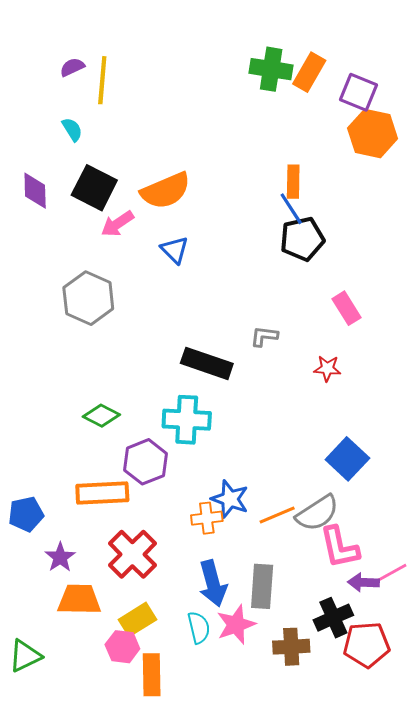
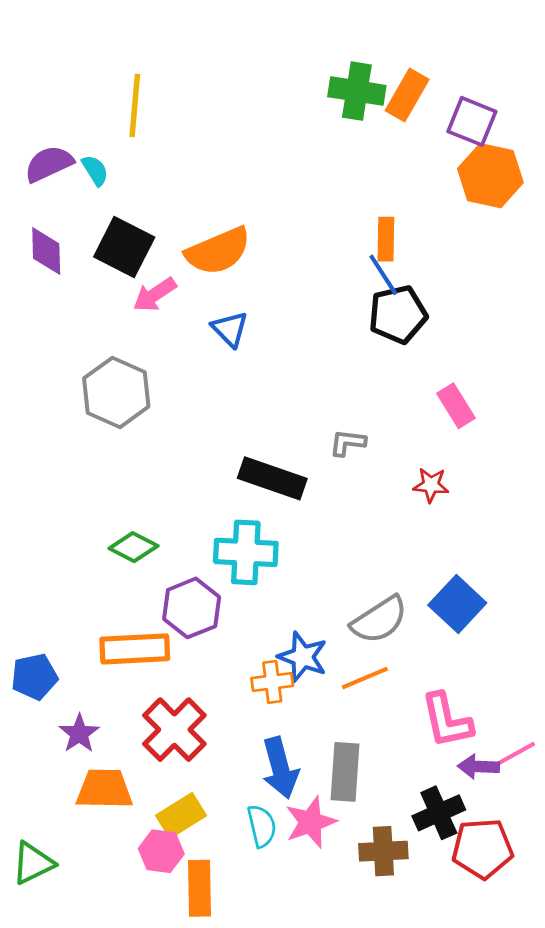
purple semicircle: (72, 67) -> (49, 164), moved, size x1.5
gray semicircle: (317, 513) -> (379, 620), moved

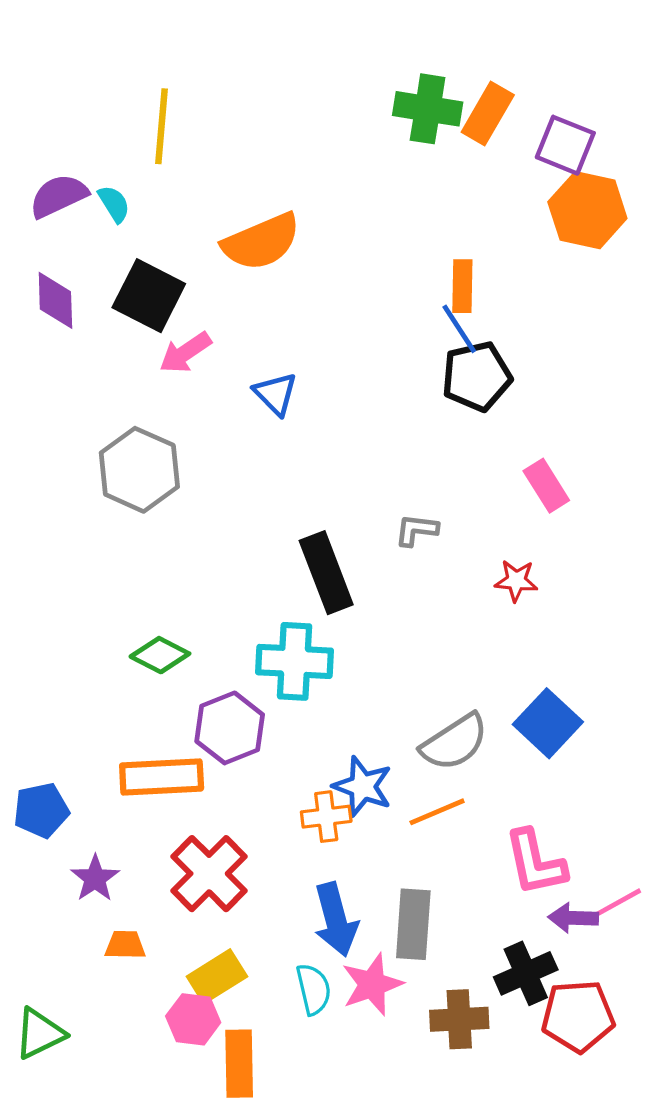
orange semicircle: (218, 251) -> (261, 242), moved
black rectangle: (272, 478) -> (326, 573), turned 50
orange trapezoid: (104, 789) -> (125, 945), size x0.6

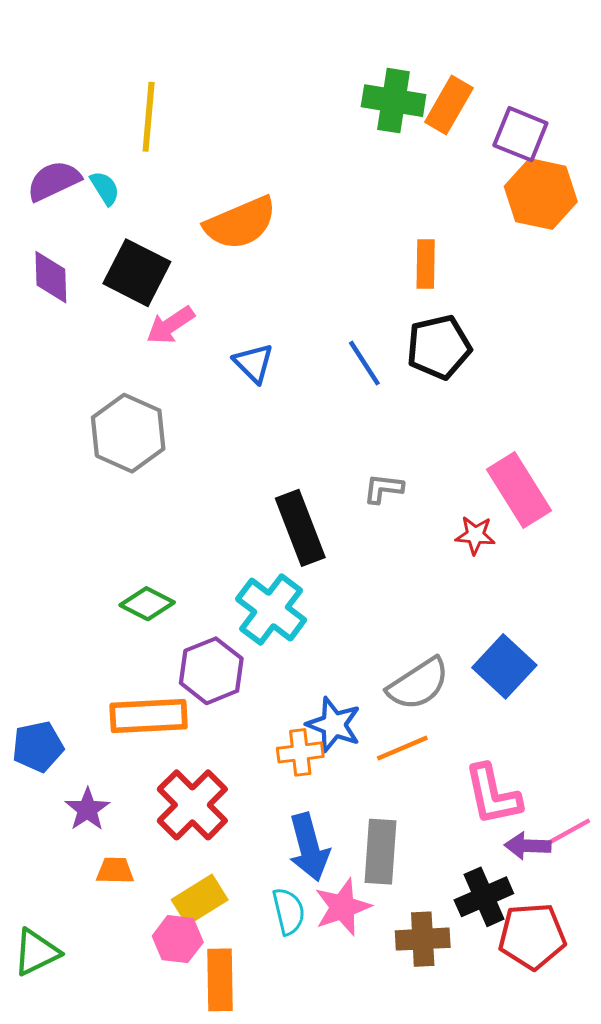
blue line: (459, 329) -> (364, 363), moved
pink rectangle: (546, 486) -> (519, 490), moved, size x1.5
cyan cross: (295, 661) -> (271, 610), turned 34

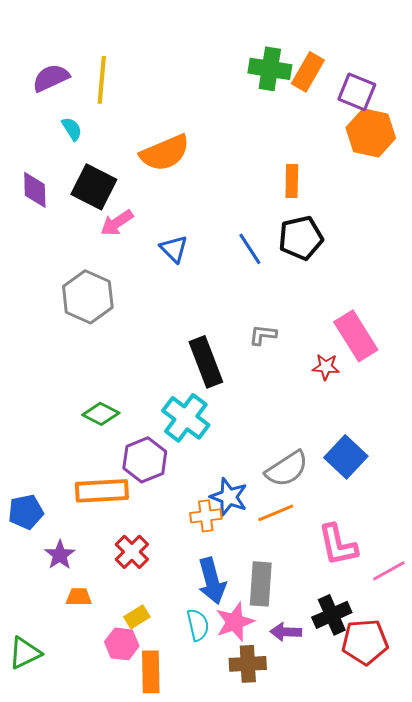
purple semicircle: (54, 181) -> (51, 78), moved
red cross: (192, 805) -> (132, 552), size x0.7
purple arrow: (528, 846) -> (286, 632), moved
yellow rectangle: (200, 900) -> (137, 617), size x0.7
brown cross: (423, 939) -> (248, 664), moved

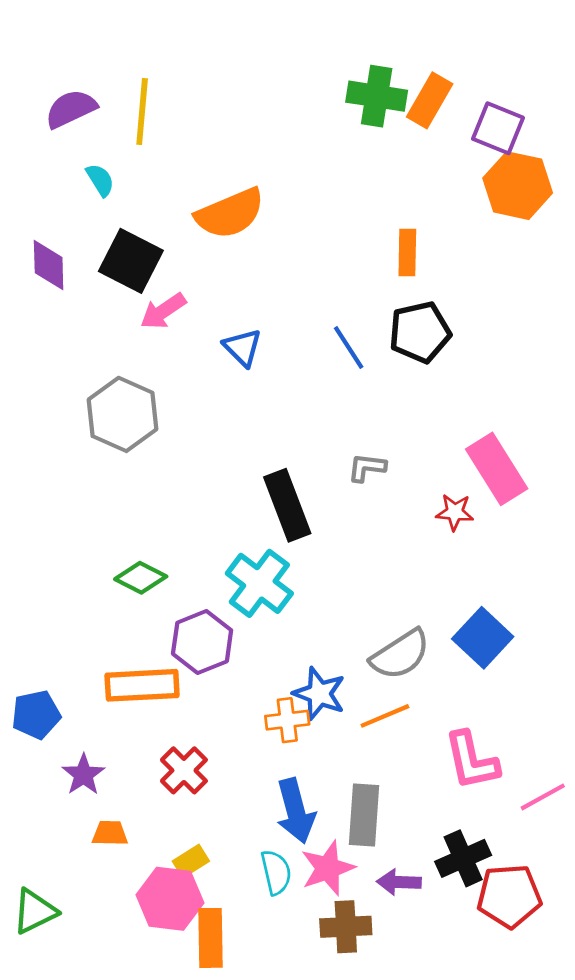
pink hexagon: (122, 644) -> (170, 899), size x1.4

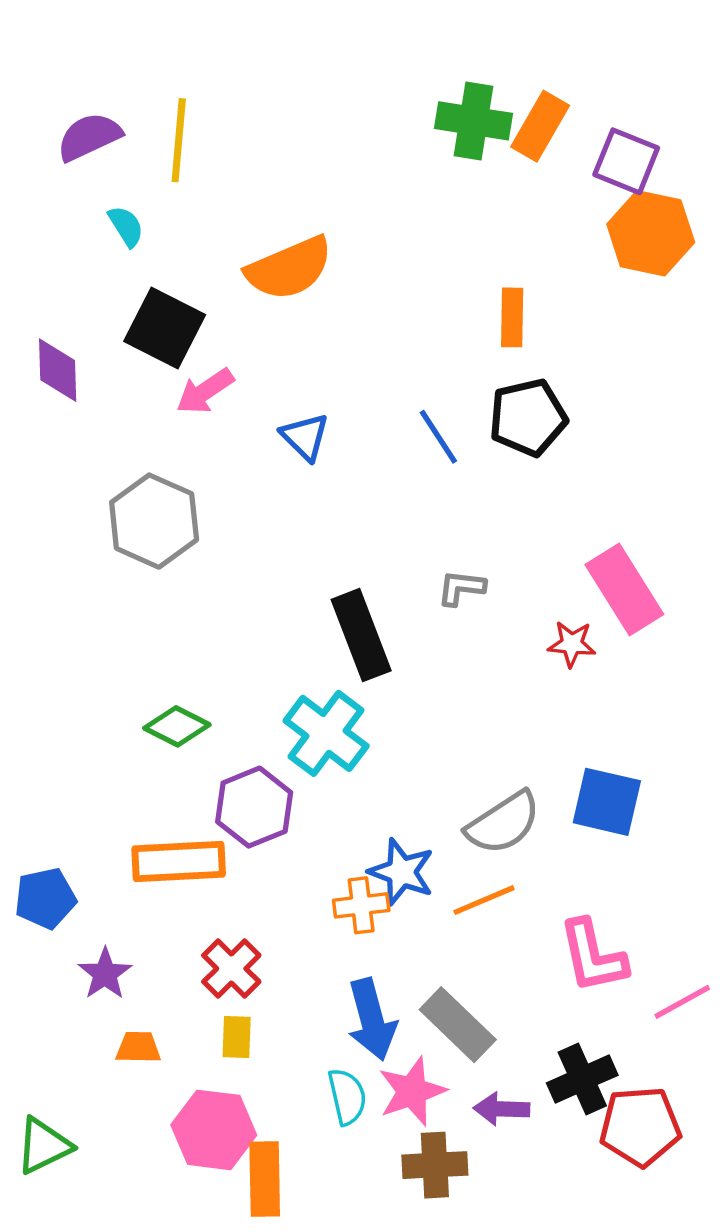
purple diamond: (49, 265) -> (58, 370), moved
blue square: (483, 638) -> (607, 802), turned -30
gray rectangle: (364, 815) -> (458, 1025), turned -50
yellow rectangle: (191, 861) -> (237, 1037), moved, turned -56

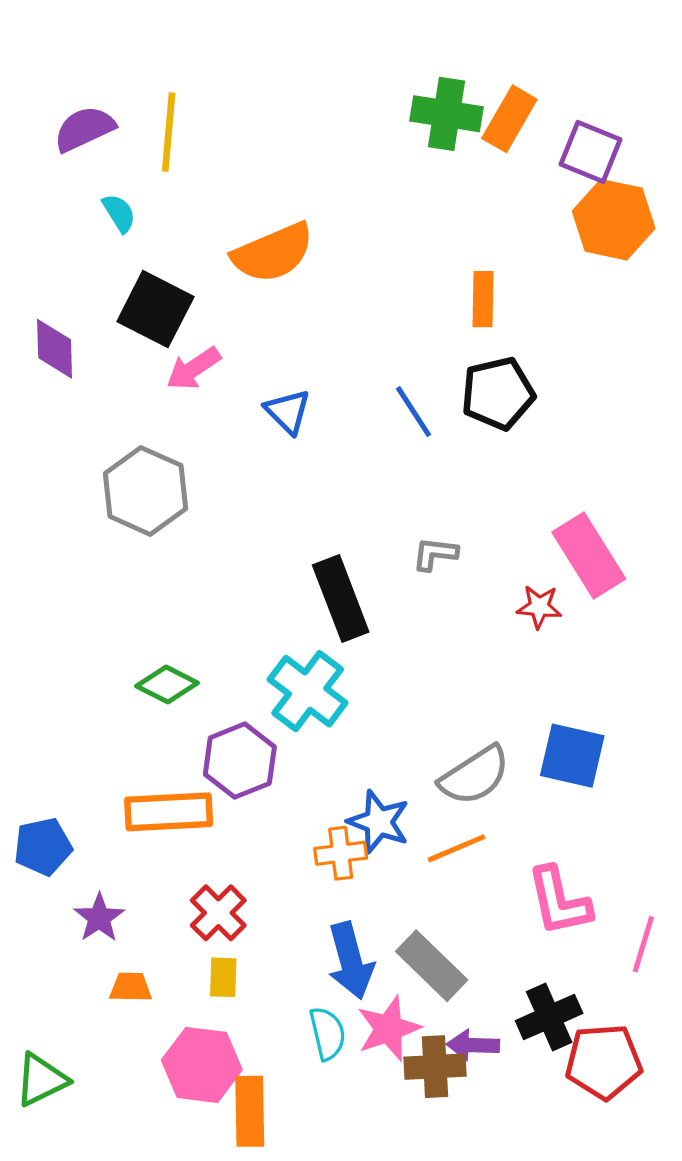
pink line: (682, 1002) -> (643, 944), turned -44
brown cross: (435, 1165) -> (435, 1067), moved

